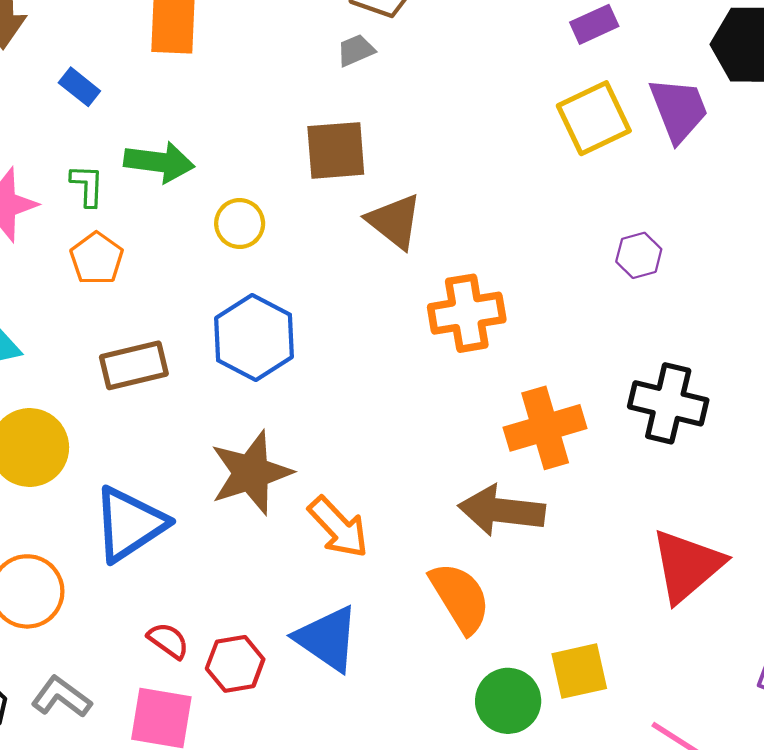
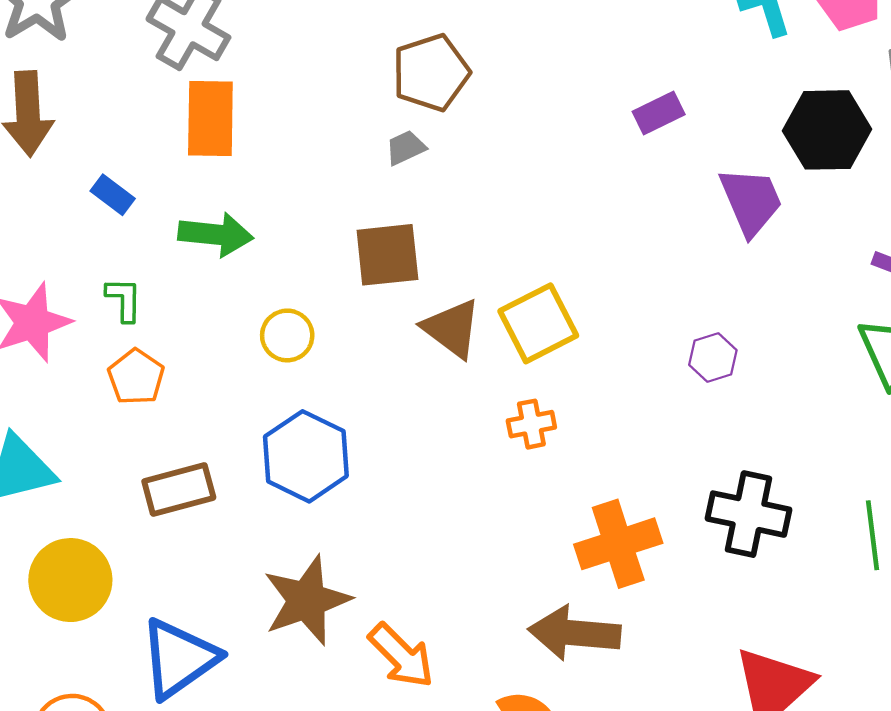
yellow square: (594, 118) -> (538, 323), moved
green arrow: (159, 162) -> (216, 234), moved
orange cross: (467, 313) -> (531, 424), size x0.6

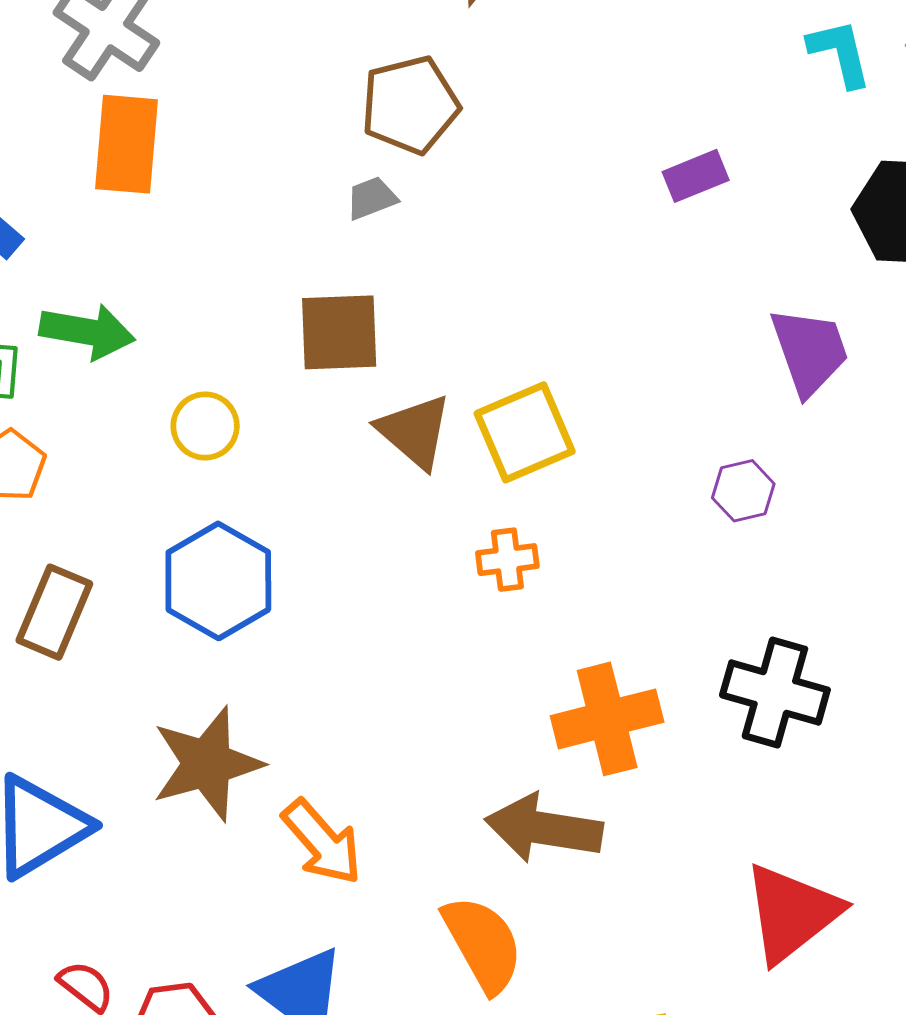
purple trapezoid: (751, 201) -> (810, 351), moved
green arrow: (216, 234) -> (87, 331), moved
brown rectangle: (179, 489) -> (54, 612), turned -56

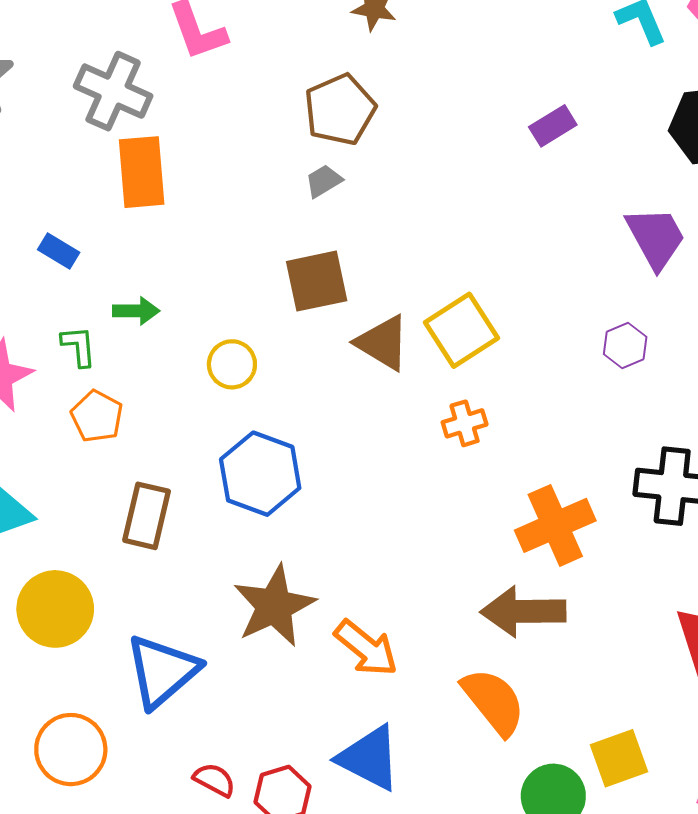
green arrow: (87, 331) -> (136, 311), size x0.7

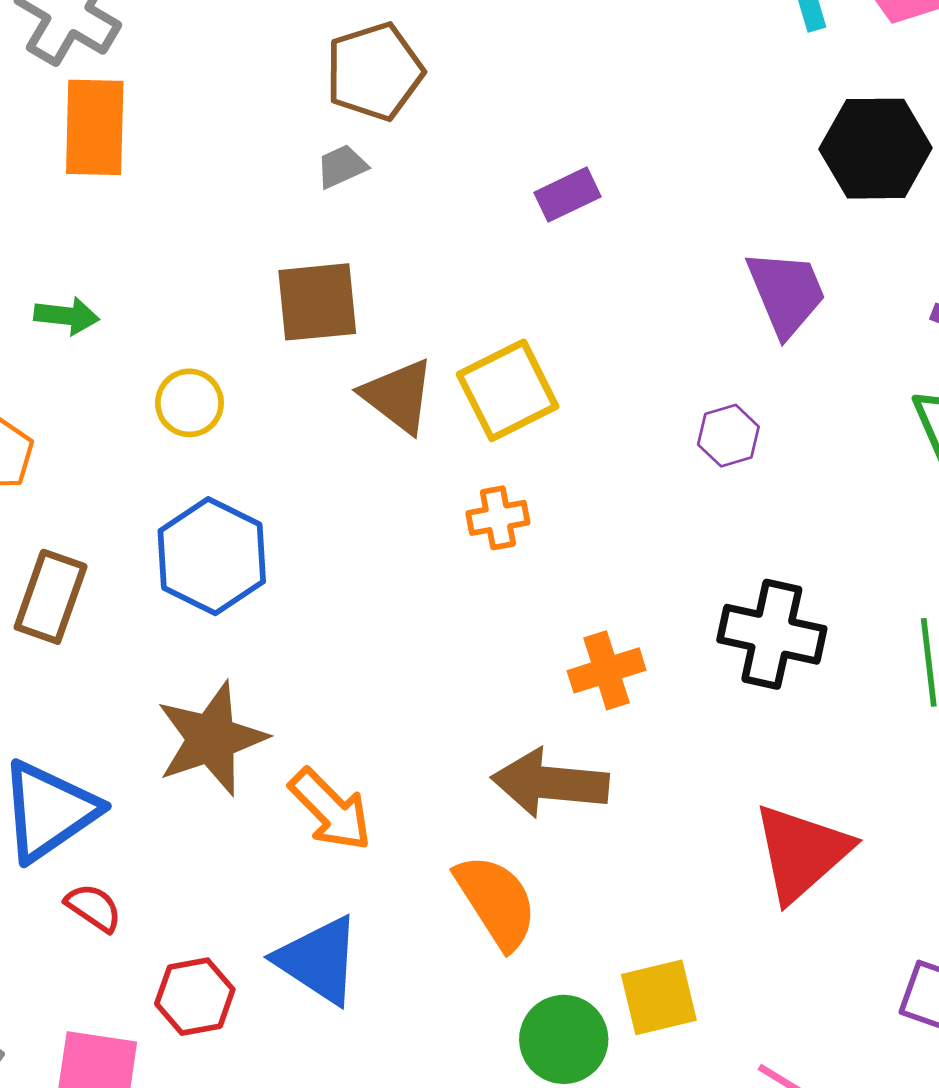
purple rectangle: (553, 126) -> (568, 195), moved
orange cross: (555, 525) -> (607, 670), size x0.7
red semicircle: (214, 780) -> (94, 908), moved

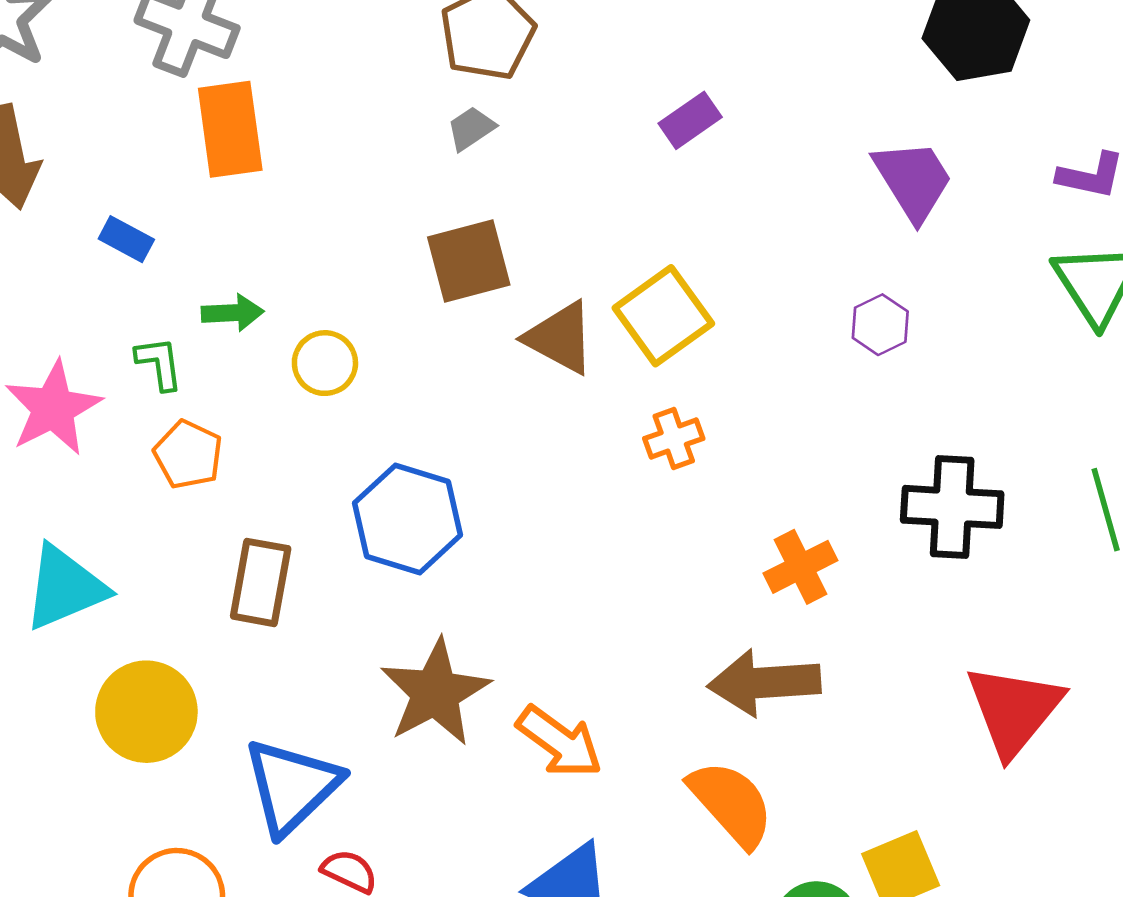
yellow circle: (189, 403) -> (325, 363), moved

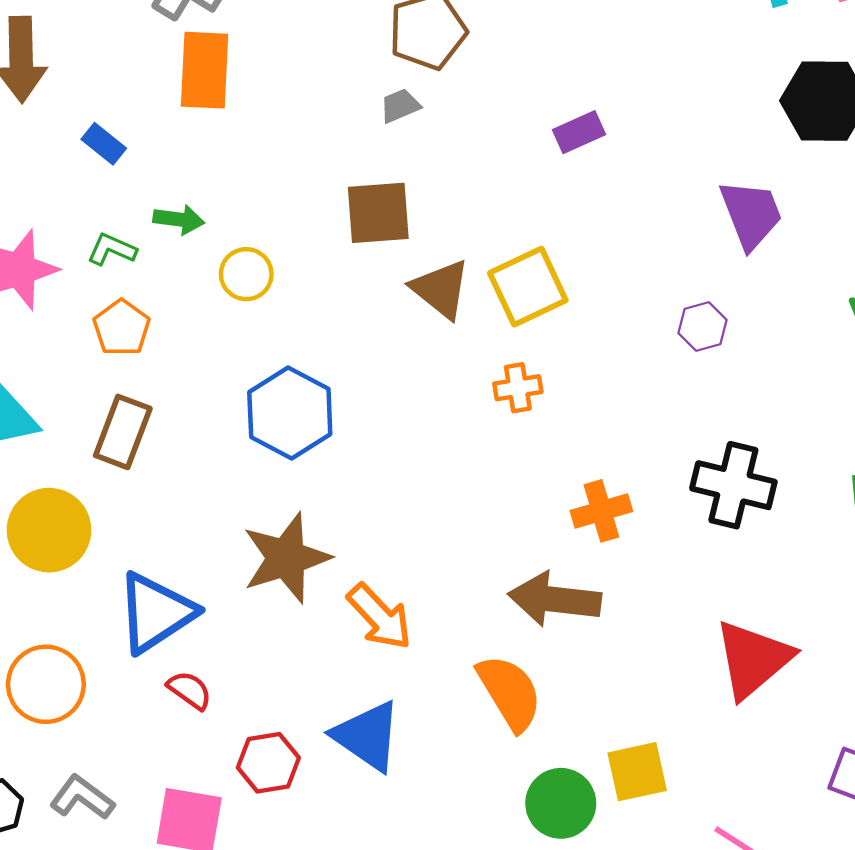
green L-shape: (159, 363) -> (112, 249), turned -69
brown rectangle: (261, 582) -> (123, 432), moved

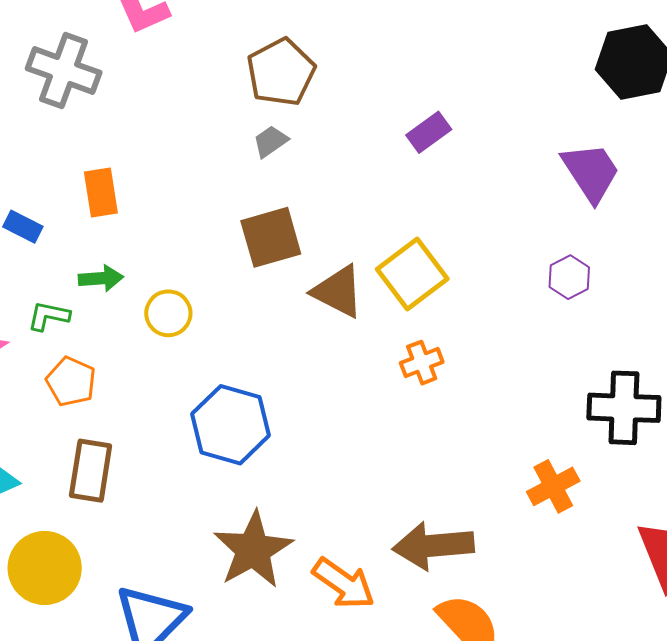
orange rectangle: (205, 70) -> (101, 192), moved, size x0.7
orange cross: (601, 511) -> (553, 486), moved
brown arrow: (555, 599) -> (433, 546), moved

